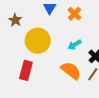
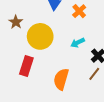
brown star: (15, 20) -> (16, 22), moved
orange semicircle: (71, 71) -> (61, 79), moved, turned -115

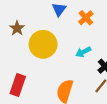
red rectangle: (26, 66) -> (18, 85), moved

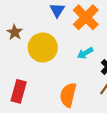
orange cross: (86, 18) -> (86, 17), size x1.6

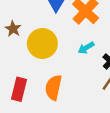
orange semicircle: (68, 95) -> (53, 88), moved

